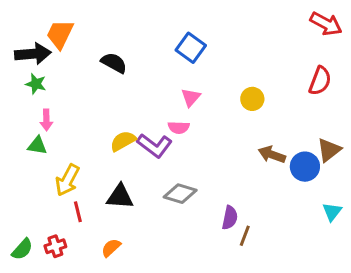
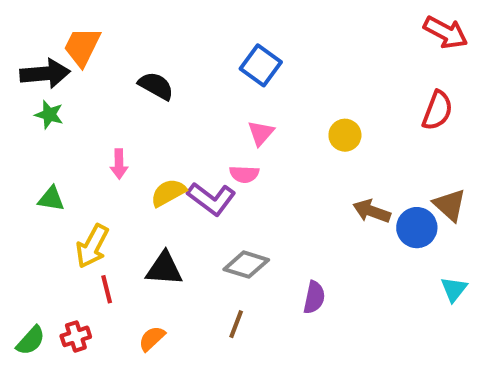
pink arrow: (46, 120) -> (119, 164), moved
brown triangle: (329, 150) -> (450, 205), turned -40
brown line: (245, 236) -> (236, 324), moved

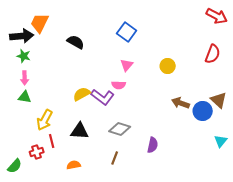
pink arrow: (119, 164) -> (25, 78), moved
red cross: (76, 336) -> (37, 152), moved
orange semicircle: (152, 339) -> (74, 165), turned 32

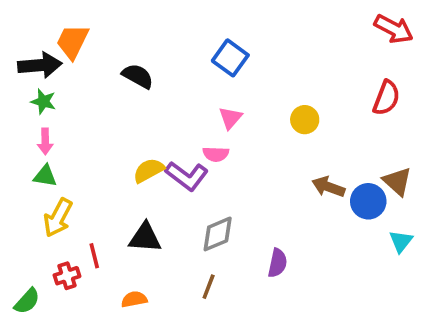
yellow arrow: (45, 120) -> (58, 218), moved
gray diamond: (120, 129) -> (218, 234), turned -40
cyan triangle: (221, 141) -> (401, 241), moved

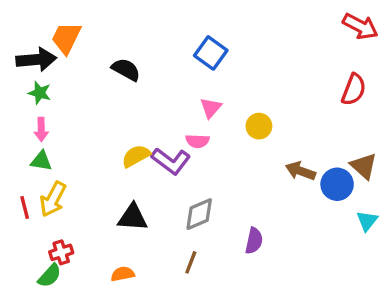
yellow circle: (305, 120) -> (259, 126), moved
red line: (94, 256) -> (25, 208), moved
green semicircle: (27, 301) -> (50, 276), moved

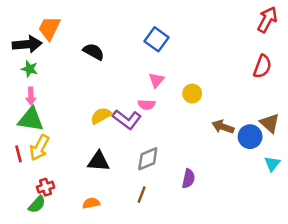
red arrow: (360, 26) -> (267, 20), turned -90
green triangle: (41, 161) -> (31, 119), size x1.6

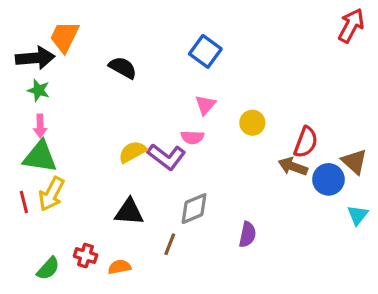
red semicircle: (262, 66) -> (306, 142), moved
red cross: (46, 187) -> (85, 256), moved, turned 35
brown line: (142, 195) -> (170, 244), moved

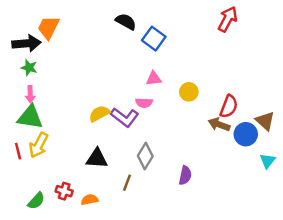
red arrow: (351, 25) -> (228, 19), moved
black semicircle: (123, 68) -> (126, 22), moved
pink triangle: (205, 105) -> (154, 79), turned 42
gray diamond: (194, 209) -> (145, 156), turned -35

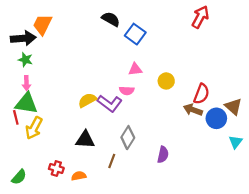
red line: (18, 151) -> (16, 117), moved
green semicircle: (36, 201) -> (19, 177), moved

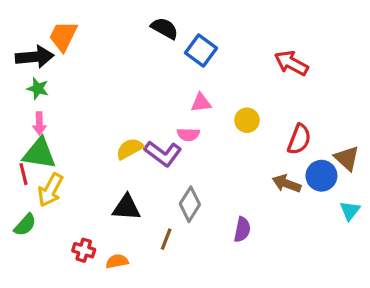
red arrow: (200, 17) -> (291, 63), moved, turned -90
brown arrow: (193, 110) -> (287, 184), moved
green semicircle: (19, 177) -> (25, 225), moved

